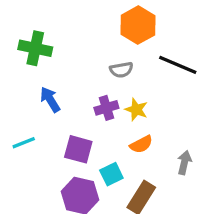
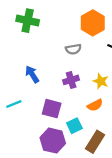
green cross: (35, 48) -> (28, 21), moved
gray semicircle: (121, 70) -> (73, 49), moved
yellow star: (136, 110) -> (101, 81), moved

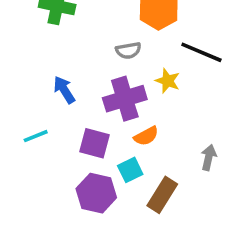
purple cross: (71, 80) -> (125, 99), size x1.6
yellow star: (101, 81) -> (168, 81), moved
orange semicircle: (95, 105) -> (146, 136), moved

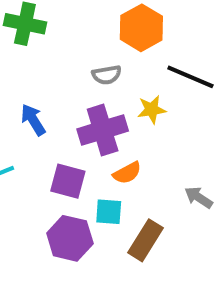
yellow star: (168, 81) -> (152, 110), turned -30
gray arrow: (209, 157) -> (199, 197), turned -70
cyan square: (130, 170) -> (109, 212), turned 30

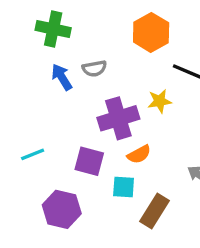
gray semicircle: (107, 75) -> (94, 68), moved
blue arrow: (33, 120) -> (62, 77), moved
purple hexagon: (70, 238) -> (62, 209), moved

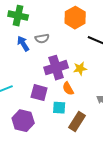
yellow star: (160, 101) -> (80, 69), moved
orange semicircle: (139, 154) -> (68, 89), turned 88

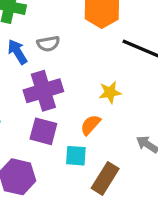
purple cross: (56, 68) -> (43, 91), moved
orange semicircle: (68, 89) -> (90, 125), turned 72

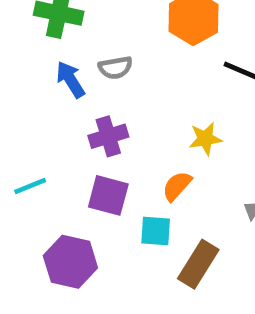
purple cross: (43, 91) -> (108, 136), size x0.7

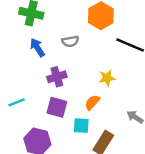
gray semicircle: (115, 68) -> (70, 41), moved

